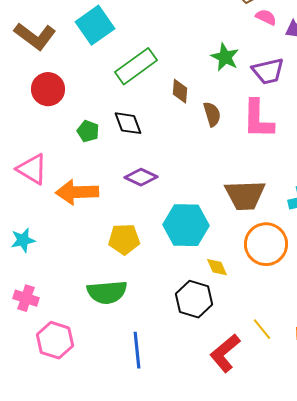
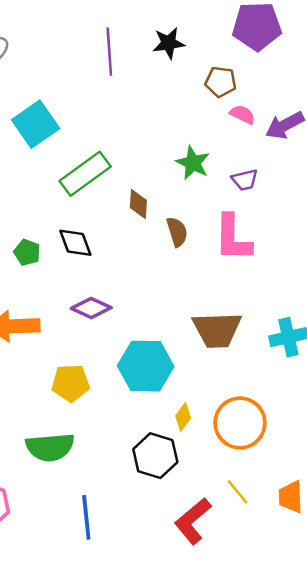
purple trapezoid: (268, 71) -> (245, 180), size x0.7
orange circle: (266, 244) -> (240, 423), moved
yellow diamond: (217, 267) -> (183, 417), turned 60

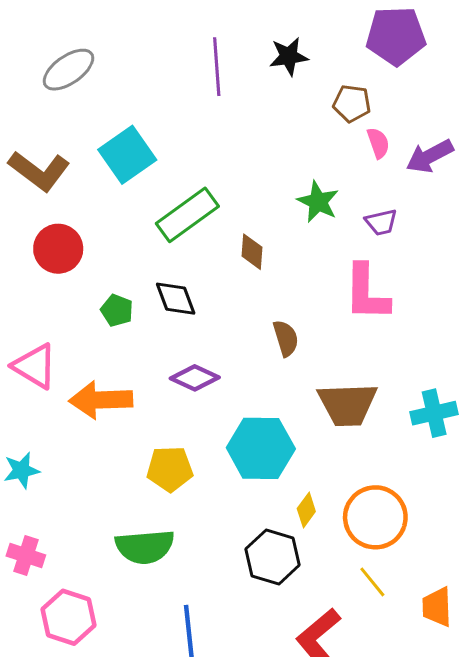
pink semicircle: (242, 114) -> (378, 143), turned 45
brown semicircle: (177, 232) -> (286, 338), moved
yellow line: (238, 492) -> (372, 582), moved

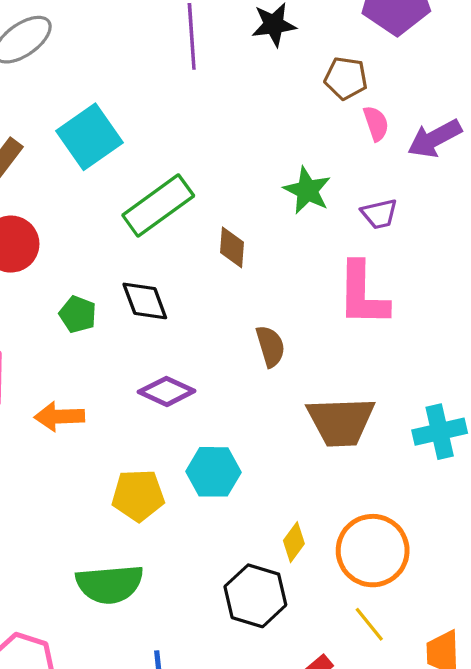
orange arrow: (101, 400) -> (59, 417), size x0.7
cyan hexagon: (261, 448) -> (213, 472), moved, size x0.7

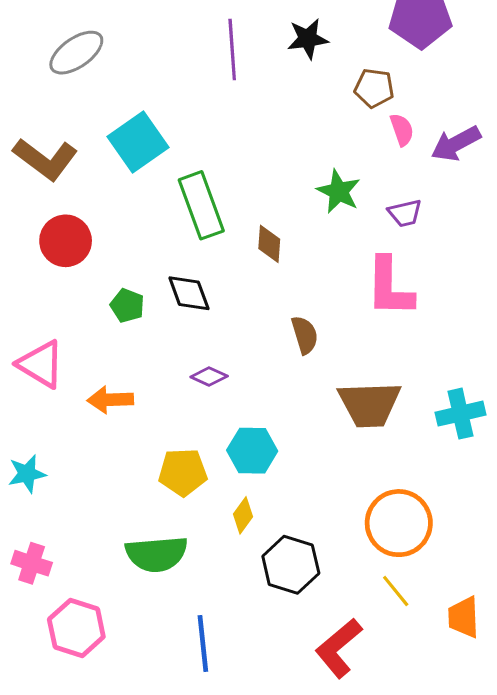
green rectangle: (158, 206) -> (201, 205), turned -74
purple diamond: (167, 391) -> (209, 377), size x0.7
yellow diamond: (294, 542) -> (243, 515), moved

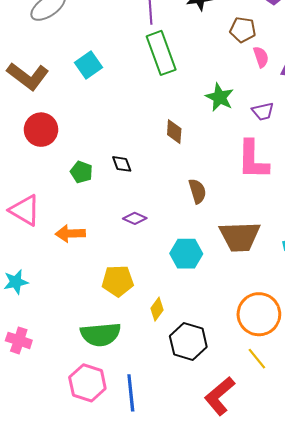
cyan square: (138, 142) -> (88, 65), size x0.7
green rectangle: (201, 205) -> (161, 53), moved
black diamond: (189, 293) -> (122, 164), size x0.7
cyan hexagon: (252, 451) -> (186, 254), moved
pink hexagon: (76, 628) -> (87, 383), moved

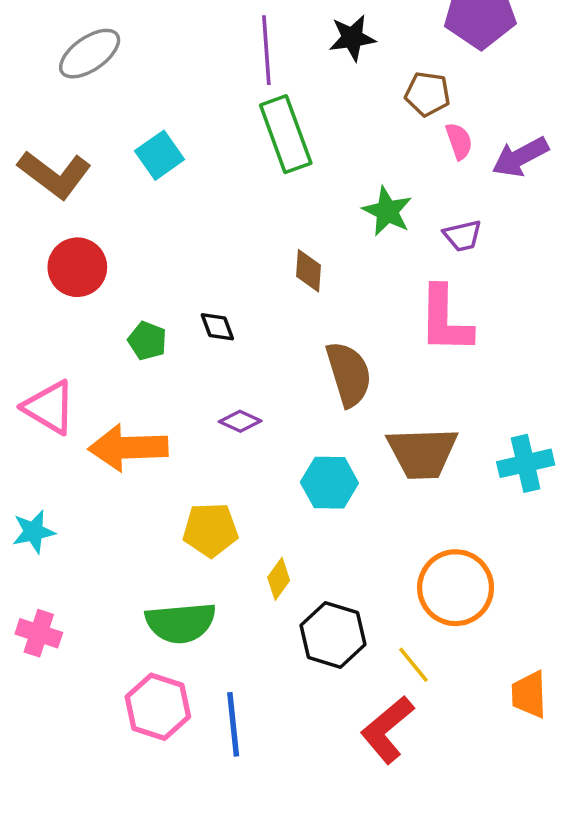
brown semicircle: (197, 191) -> (349, 374), size x1.5
orange arrow: (70, 234) -> (128, 448), size x1.5
yellow line: (257, 359) -> (414, 665), moved

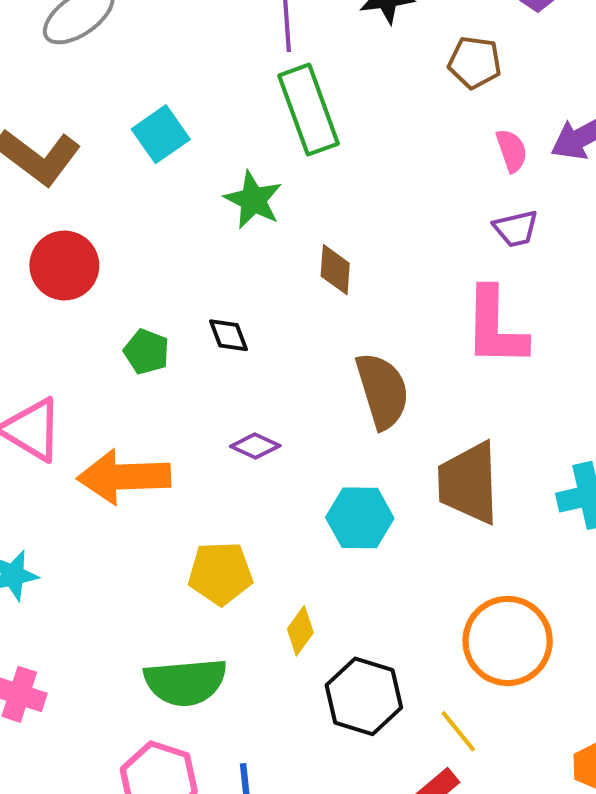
pink semicircle: (459, 141) -> (512, 151), moved
green star: (387, 211) -> (253, 200), moved
brown trapezoid: (422, 453) -> (469, 483), turned 90

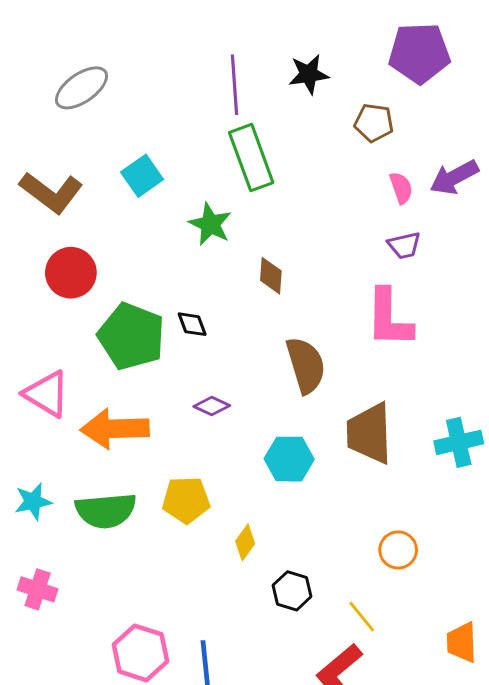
green pentagon: (146, 352) -> (131, 336), size x2.0
orange circle: (508, 641) -> (398, 550), size x0.6
green semicircle: (185, 682) -> (106, 511), moved
black hexagon: (364, 696) -> (292, 591), size x0.7

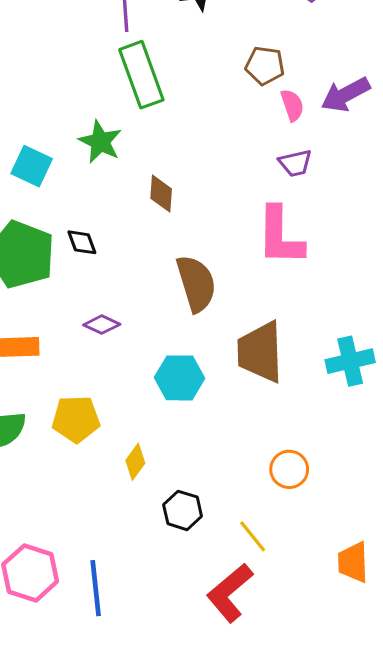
brown pentagon: (374, 123) -> (265, 66), moved
cyan square: (142, 176) -> (32, 166), moved, turned -30

